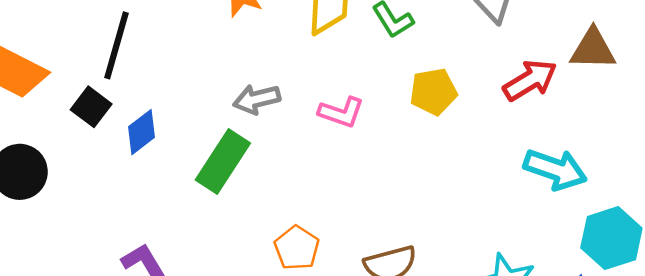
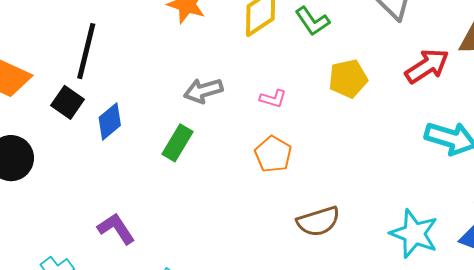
pink L-shape: (341, 112) -> (273, 99), size x0.7
green rectangle: (223, 161) -> (178, 143), size x0.7
orange pentagon: (297, 248) -> (273, 154), moved

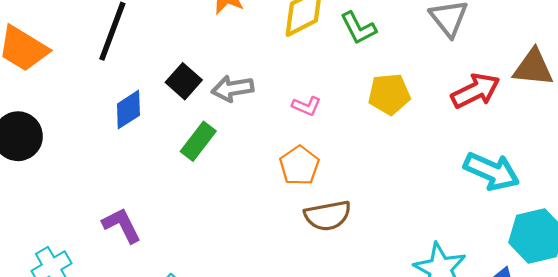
black square: (67, 102) -> (184, 81), moved
brown semicircle: (318, 221) -> (328, 216), moved

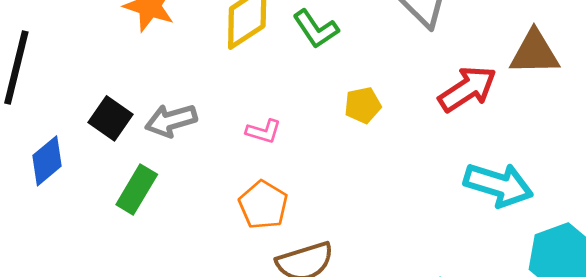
yellow pentagon: (389, 94) -> (363, 105), size x0.7

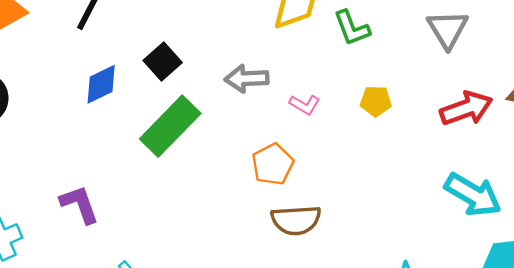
gray arrow: (171, 120) -> (247, 79), moved
pink L-shape: (263, 131) -> (305, 105), moved
green rectangle: (137, 189) -> (170, 126), size x1.5

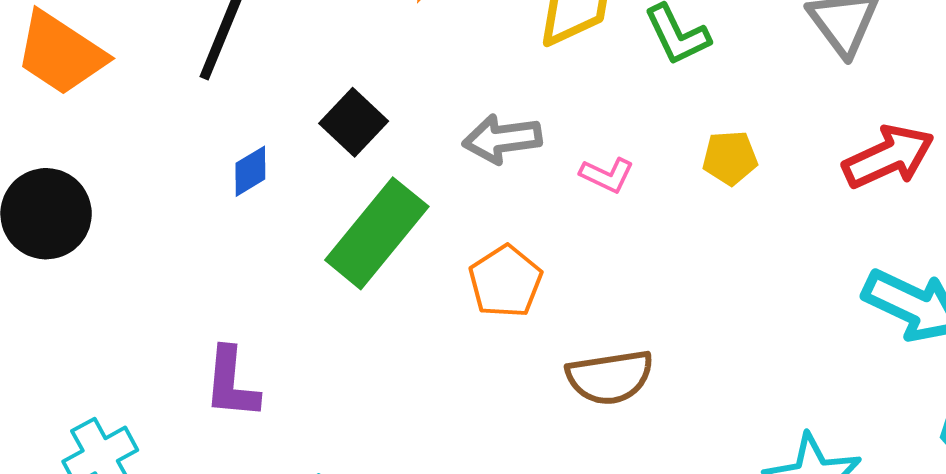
blue diamond: (101, 84) -> (250, 171), size x0.7
orange pentagon: (273, 164) -> (505, 282), moved
purple L-shape: (80, 204) -> (231, 383), turned -150

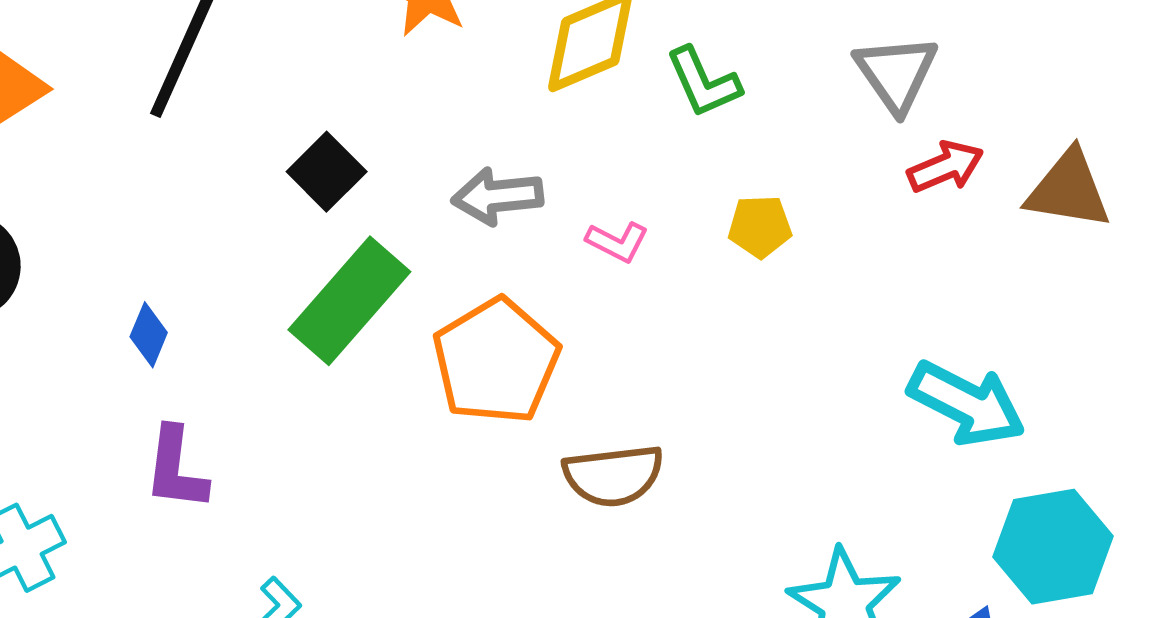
red arrow: (888, 157) -> (946, 167), moved, size x0.7
blue diamond: (250, 171) -> (149, 335), moved, turned -38
orange pentagon: (505, 282) -> (496, 361), size x1.5

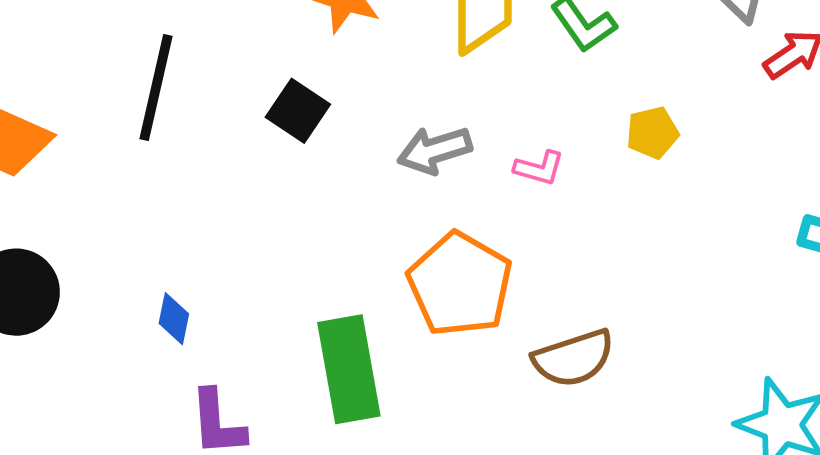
black square: (327, 172) -> (298, 111), moved
green rectangle: (349, 301) -> (349, 369), moved, turned -40

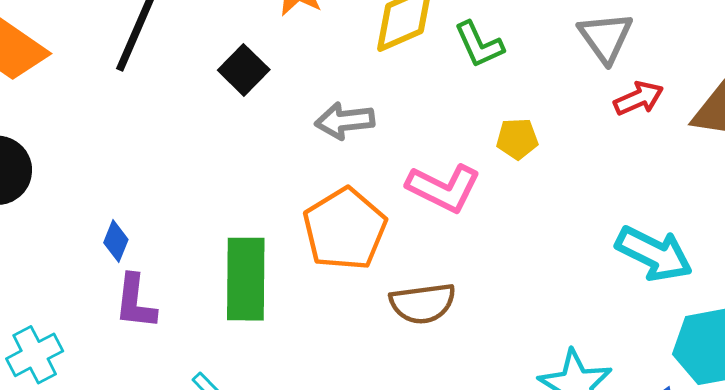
pink L-shape: (539, 168) -> (444, 188), moved, size x1.8
blue diamond: (174, 319) -> (116, 241), moved

